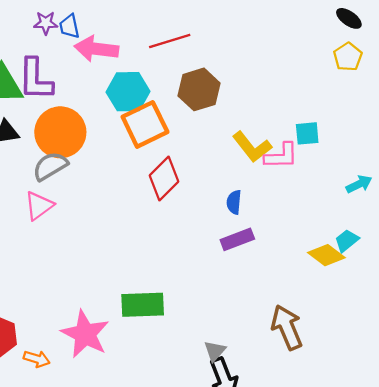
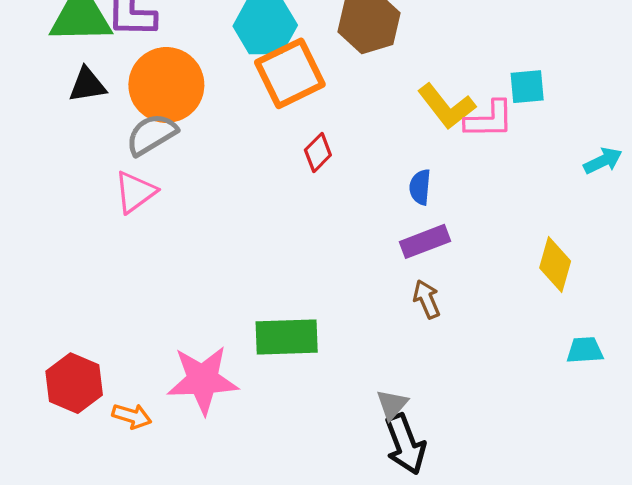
red diamond: (164, 179) -> (318, 153), size x0.6
cyan trapezoid: (347, 241) -> (585, 350), moved, turned 35
yellow diamond: (326, 255) -> (555, 265), turned 69
brown arrow: (287, 327) -> (427, 299), moved, size x0.6
pink star: (85, 334) -> (203, 380), turned -30

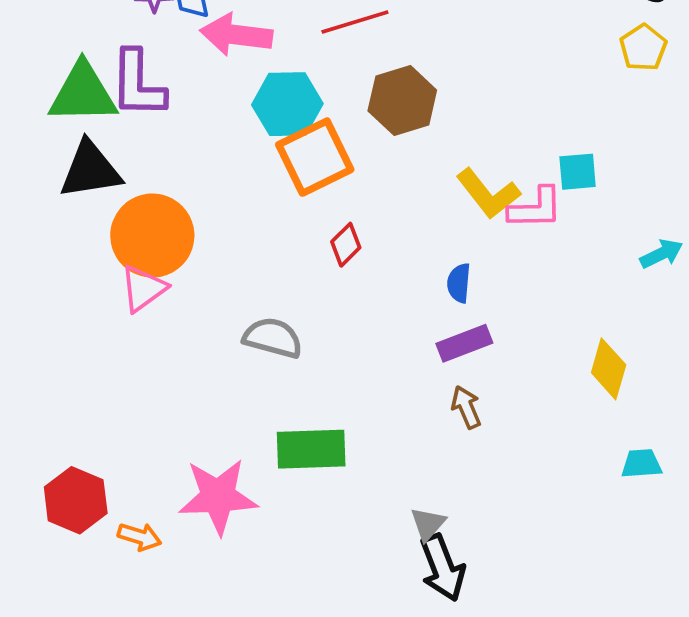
black triangle: (87, 85) -> (90, 170), size x1.5
orange circle: (166, 85) -> (152, 236), moved
gray semicircle: (152, 134) -> (273, 338), moved, turned 46

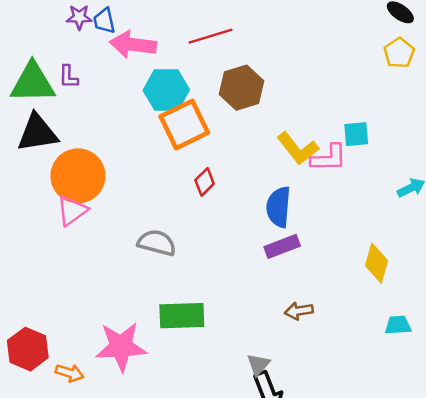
purple L-shape: (138, 84) -> (68, 77), size x0.5
blue semicircle: (459, 283) -> (279, 207), size x1.6
brown arrow: (466, 407) -> (299, 311), moved, turned -76

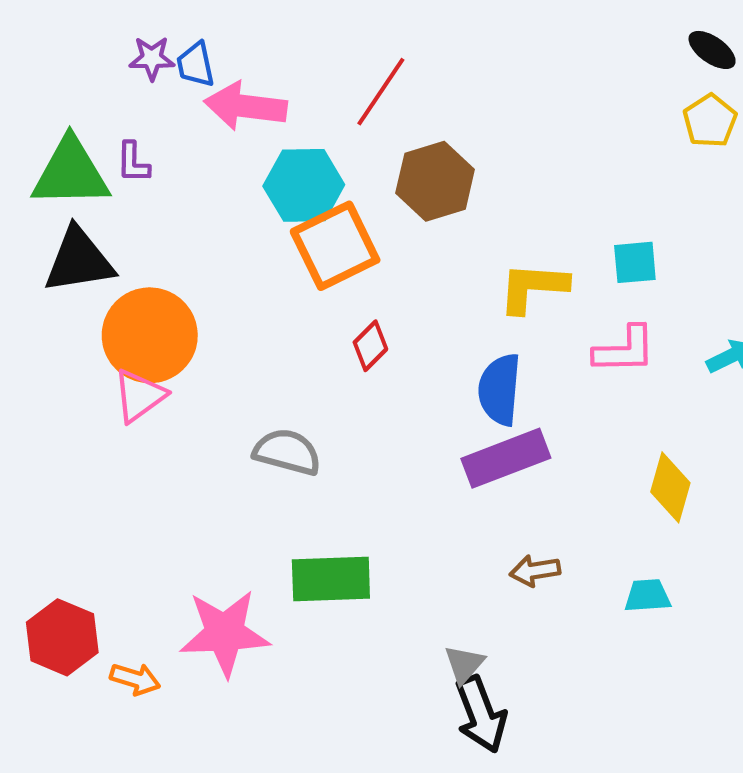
red line: (210, 36) -> (381, 92), turned -39
yellow L-shape: (298, 148) -> (533, 287), turned 132
pink L-shape: (329, 158) -> (625, 350), moved
purple rectangle: (282, 246) -> (506, 458), size x1.4
cyan trapezoid: (398, 325) -> (647, 596), moved

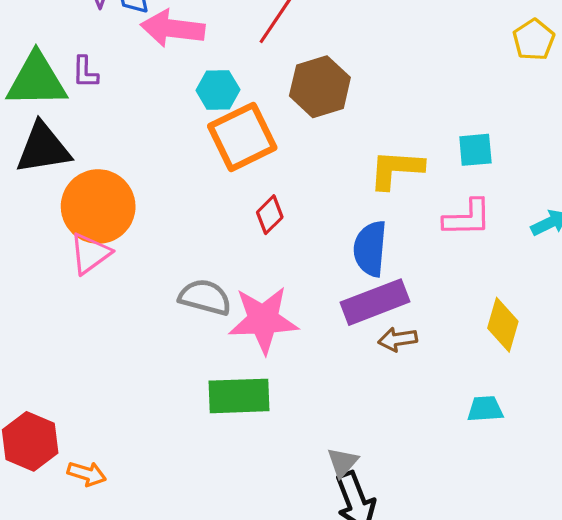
cyan hexagon: (304, 185) -> (218, 90), size x0.7
brown arrow: (535, 571) -> (398, 339), moved
pink star: (225, 633) -> (263, 320), moved

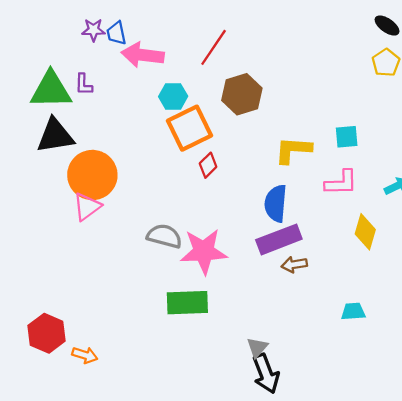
red diamond: (270, 215) -> (208, 165), moved
yellow diamond: (503, 325) -> (365, 232), moved

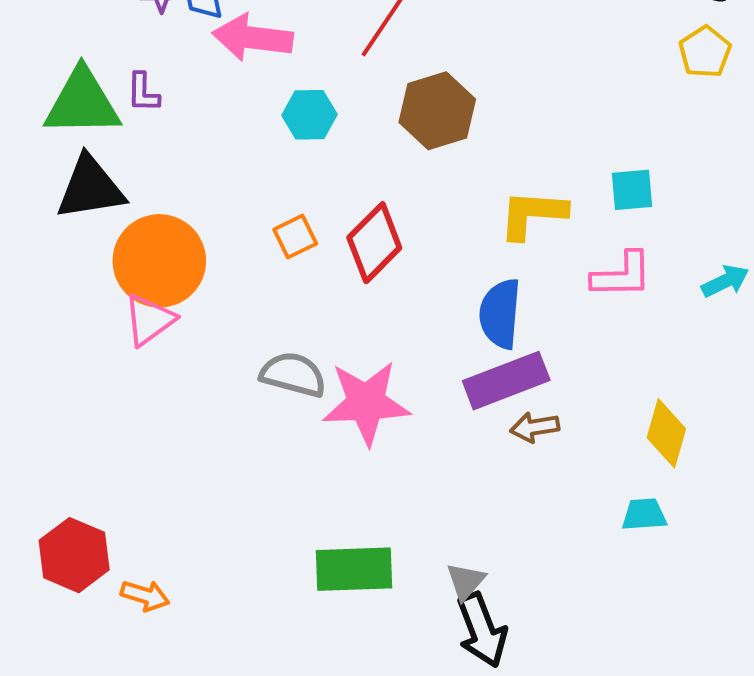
orange square: (189, 128) -> (295, 237), moved, size x0.5
red diamond: (208, 165) -> (374, 243), size x1.6
yellow diamond: (365, 232) -> (666, 433), moved
green rectangle: (187, 303) -> (354, 569), moved

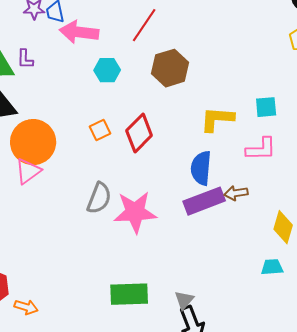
gray semicircle: (293, 374) -> (99, 198), turned 96
brown arrow: (535, 427) -> (236, 193), moved

